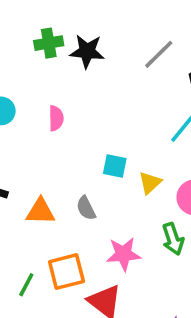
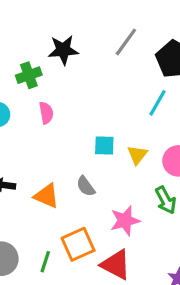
green cross: (49, 43) -> (29, 75), moved
orange triangle: (40, 211) -> (47, 196), turned 32

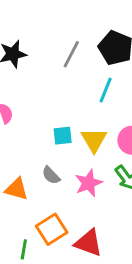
gray line: (126, 42) -> (71, 54), moved
yellow triangle: (137, 155) -> (94, 140), size x1.4
pink star: (125, 221) -> (89, 183), moved

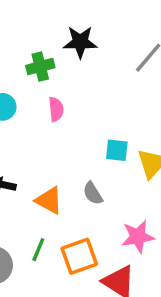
pink star: (89, 183) -> (138, 237), moved
green line: (24, 249) -> (38, 250), moved

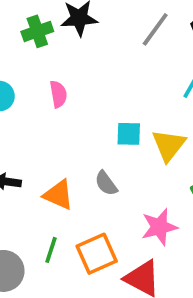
green cross: (40, 67) -> (37, 31), moved

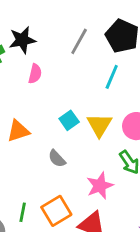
pink semicircle: (58, 94) -> (35, 74), moved, turned 30
cyan square: (129, 134) -> (69, 120), turned -30
orange triangle: (59, 195) -> (18, 131), moved, turned -35

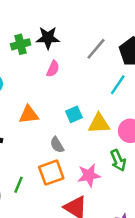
yellow triangle: (99, 125) -> (99, 124), turned 45
orange square: (56, 211) -> (51, 173), moved

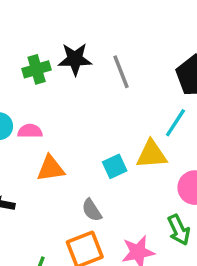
gray line: (96, 49) -> (121, 72), moved, turned -60
pink semicircle: (53, 69) -> (30, 131), moved, turned -112
yellow triangle: (99, 124) -> (151, 154), moved

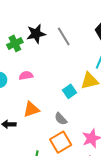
pink semicircle: (30, 131) -> (26, 76), moved
orange triangle: (51, 168) -> (31, 109), moved

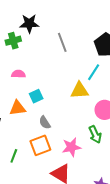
black star: (36, 34) -> (29, 24), moved
cyan square: (70, 91) -> (36, 96), moved

